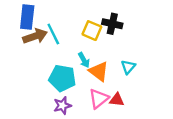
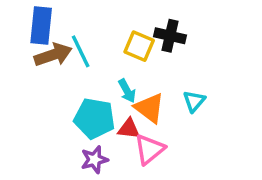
red triangle: (117, 100) -> (129, 129), moved

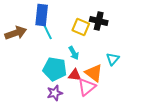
blue rectangle: (41, 26) -> (42, 15), moved
brown arrow: (53, 55) -> (16, 33), moved
orange triangle: (149, 108) -> (94, 73), moved

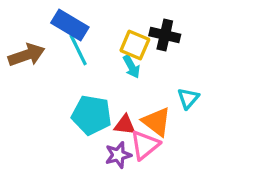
blue rectangle: (42, 15) -> (70, 25), turned -65
cyan arrow: (74, 53) -> (132, 67), moved
purple star: (55, 93) -> (118, 155), moved

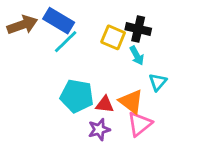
cyan line: (78, 50) -> (66, 42), turned 72
brown arrow: (27, 55) -> (22, 25), moved
cyan arrow: (132, 67) -> (137, 56), moved
pink triangle: (145, 145) -> (140, 124), moved

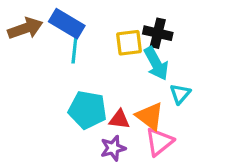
yellow square: (113, 37) -> (129, 43), turned -30
cyan line: (66, 42) -> (75, 48), turned -40
cyan arrow: (137, 56) -> (156, 64), size x1.5

